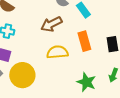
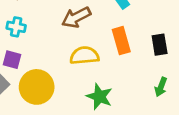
green star: (86, 82) -> (99, 97), moved

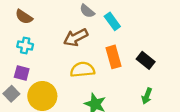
black rectangle: (160, 45) -> (146, 60), turned -42

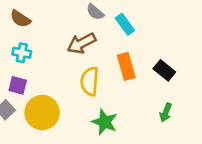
yellow semicircle: (83, 70) -> (90, 81), turned -80

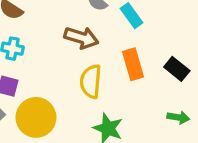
brown arrow: (81, 43) -> (81, 38), turned -136
green arrow: (166, 113) -> (178, 117), turned -102

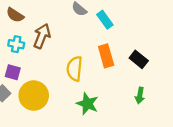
brown arrow: (81, 38) -> (42, 36), moved, turned -85
green arrow: (178, 117) -> (140, 96), turned 91

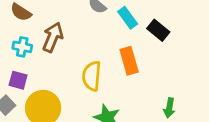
black rectangle: (139, 59) -> (158, 30), moved

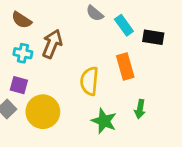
black rectangle: (158, 30) -> (153, 37), turned -30
green arrow: (169, 108) -> (140, 109), moved

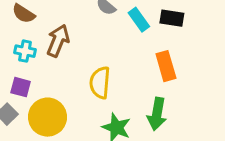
black rectangle: (153, 37) -> (172, 18), moved
orange rectangle: (125, 66) -> (166, 66), moved
green arrow: (140, 109) -> (157, 114), size x1.5

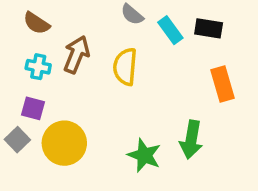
orange rectangle: (166, 66) -> (222, 84), moved
yellow semicircle: (100, 83) -> (125, 67), moved

